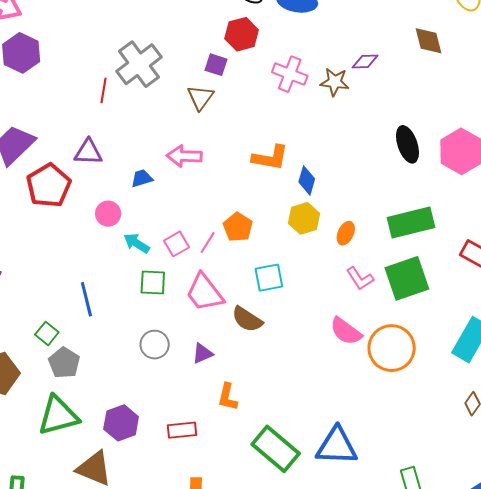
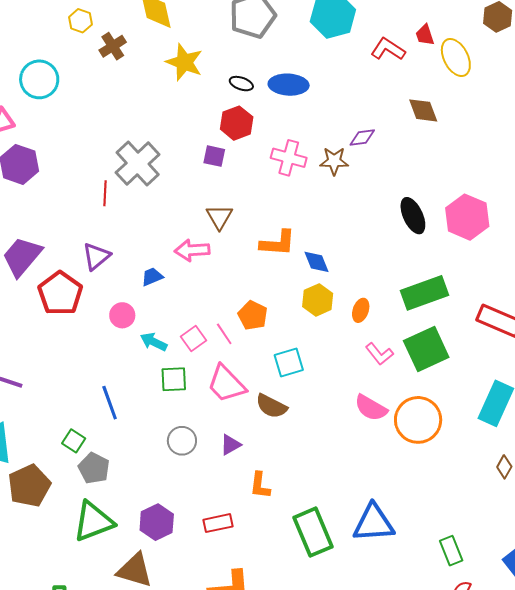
brown triangle: (200, 97) -> (219, 217), moved
purple triangle: (88, 152) -> (96, 256), turned -36
blue diamond: (307, 180) -> (316, 262), turned -32
pink line: (208, 243) -> (224, 334), turned -60
green rectangle: (276, 449) -> (313, 532), turned 33

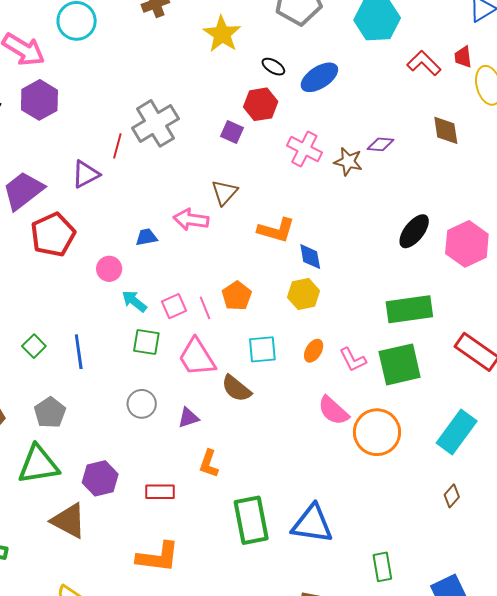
blue ellipse: (289, 85) -> (319, 77), turned -48
black ellipse: (413, 216) -> (414, 231), turned 51
purple triangle: (96, 256) -> (86, 174), moved
orange ellipse: (361, 310) -> (314, 351), moved
green square: (74, 441) -> (34, 346), moved

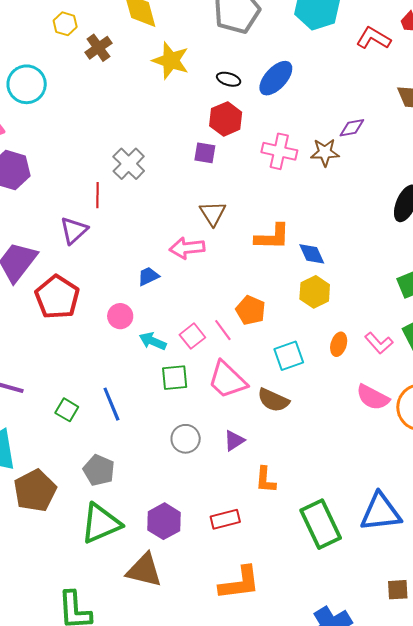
gray cross: (155, 123) -> (129, 164), size x0.7

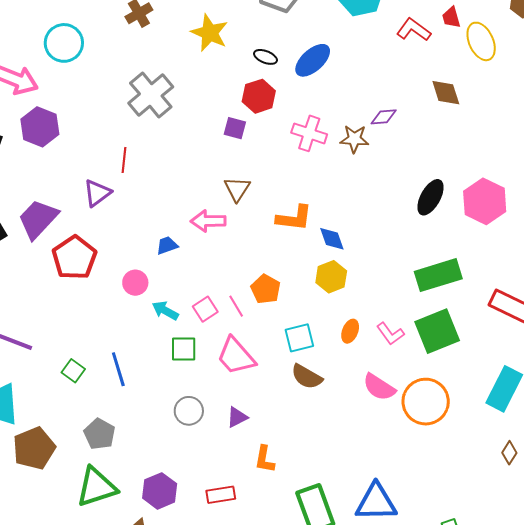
gray cross: (129, 164) -> (151, 95), moved, size x1.4
brown semicircle: (273, 400) -> (307, 377), moved

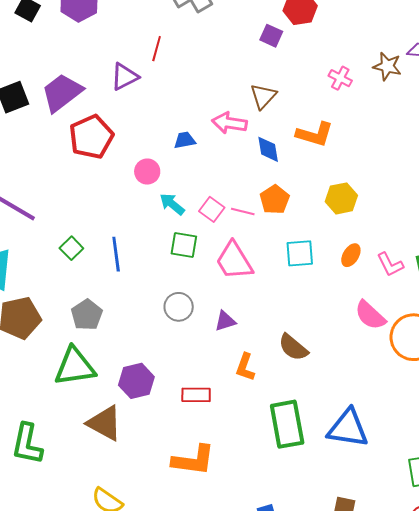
pink cross: (309, 133) -> (340, 78), moved, size x0.7
blue diamond: (332, 239) -> (268, 149), moved
pink line: (236, 306) -> (243, 211), turned -55
pink square: (205, 309) -> (212, 209), turned -30
brown semicircle: (307, 377) -> (293, 347), moved

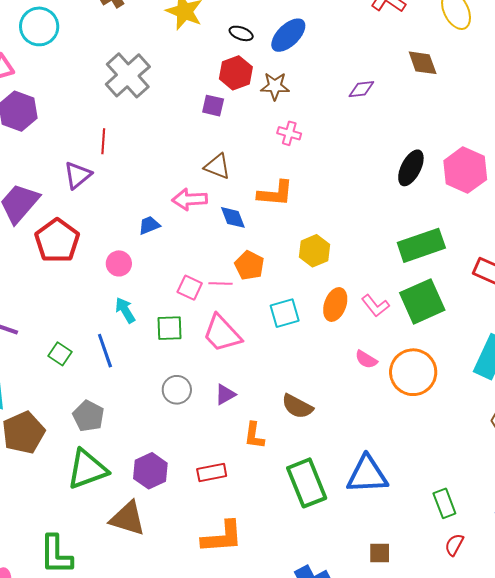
brown star: (387, 66) -> (275, 86), moved
brown triangle: (263, 96) -> (217, 166), turned -40
cyan arrow: (172, 204) -> (125, 310), moved, turned 32
orange ellipse: (351, 255) -> (335, 304), size x1.4
pink semicircle: (370, 315) -> (366, 359), size x0.7

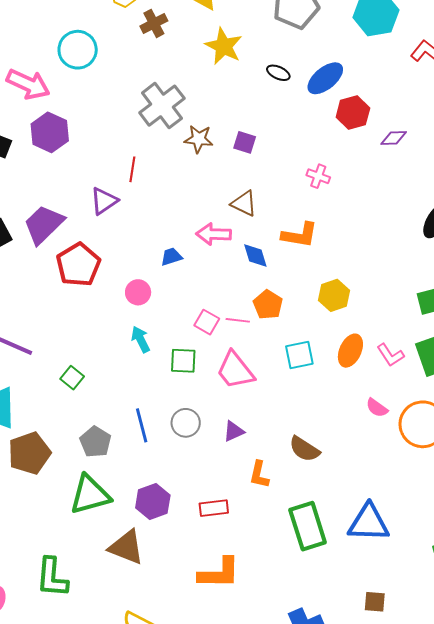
red hexagon: (236, 73) -> (353, 113), moved
brown star: (275, 86) -> (199, 139), moved
blue line: (105, 351) -> (142, 425), moved

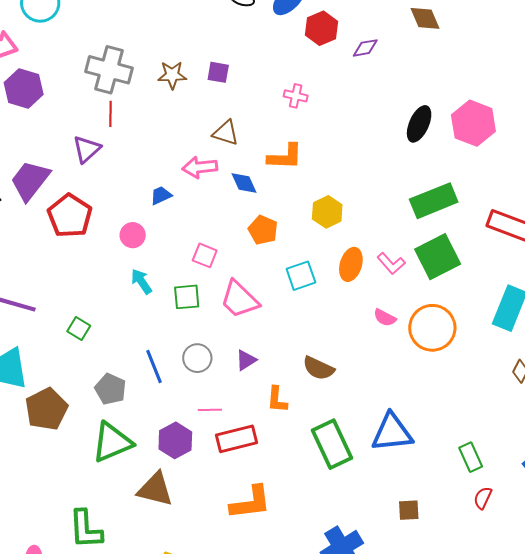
gray cross: (162, 106) -> (109, 70), moved, turned -30
pink line: (238, 320) -> (210, 410), moved
red rectangle: (214, 508) -> (237, 439), size x1.4

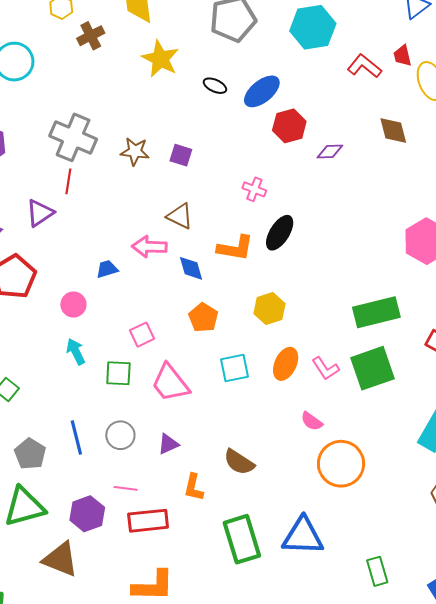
black ellipse: (419, 124) -> (280, 233), moved
pink square: (205, 255) -> (142, 335), turned 35
orange circle: (432, 328) -> (341, 464), moved

